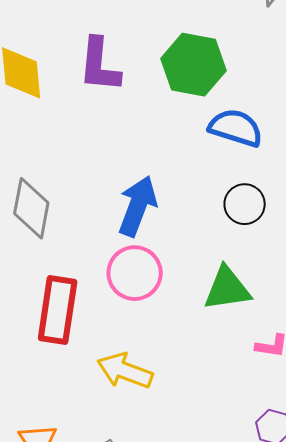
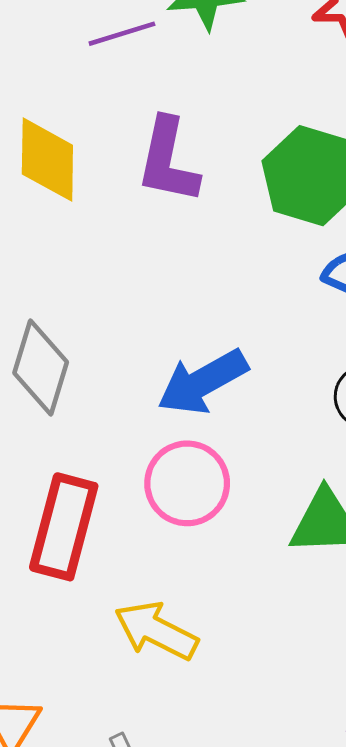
blue arrow: (137, 206) -> (203, 382), turned -146

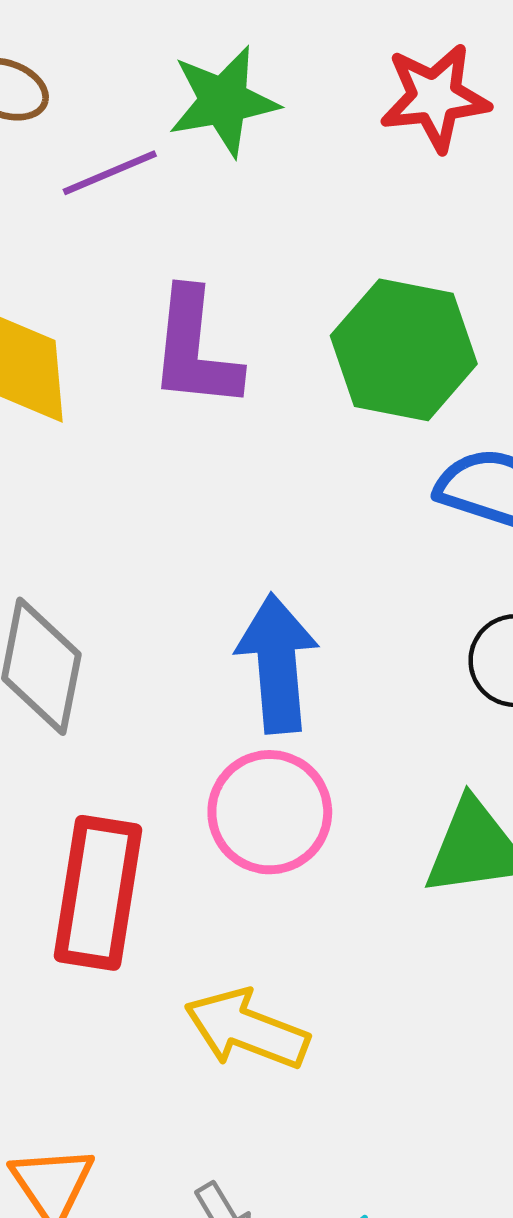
blue arrow: (203, 382) -> (277, 663), turned 120

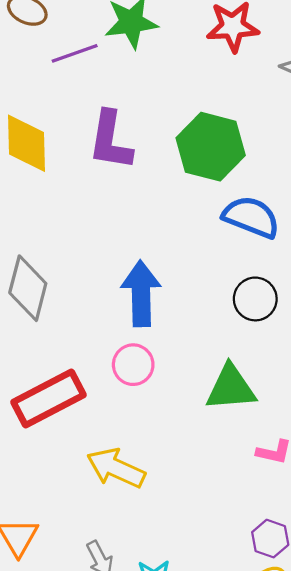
pink circle: (270, 812) -> (133, 365), size x0.7
red rectangle: (98, 893) -> (48, 398), turned 50

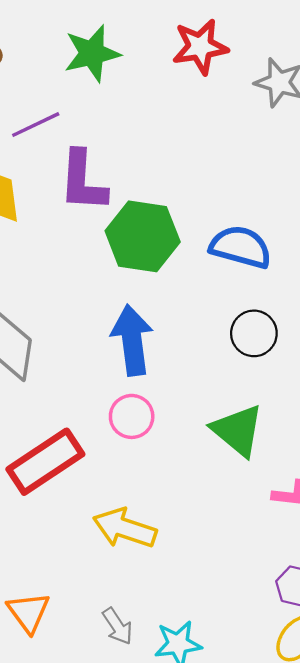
purple line: (75, 53) -> (36, 125), moved
green hexagon: (211, 147) -> (143, 236), moved
green triangle: (231, 388) -> (238, 430), turned 50

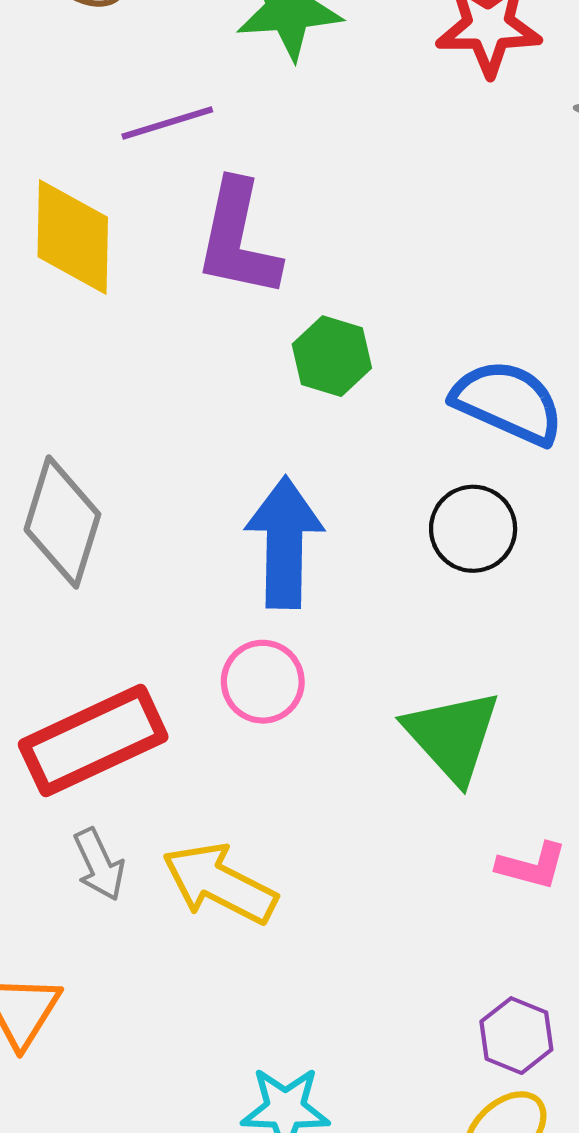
green hexagon: (143, 236) -> (332, 356), size x0.6
black circle: (254, 333) -> (473, 529), moved
gray arrow: (117, 626) -> (99, 864), moved

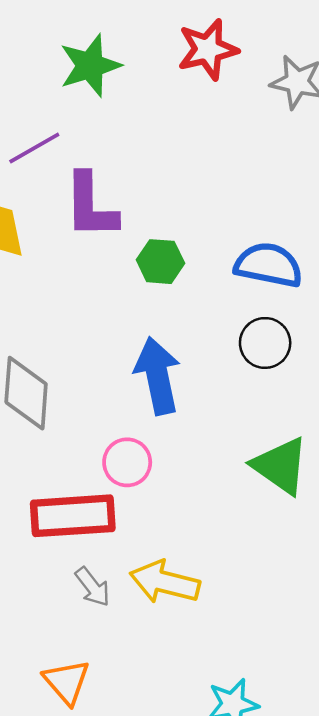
pink circle: (263, 682) -> (127, 462), moved
red rectangle: (93, 741) -> (73, 516), turned 34

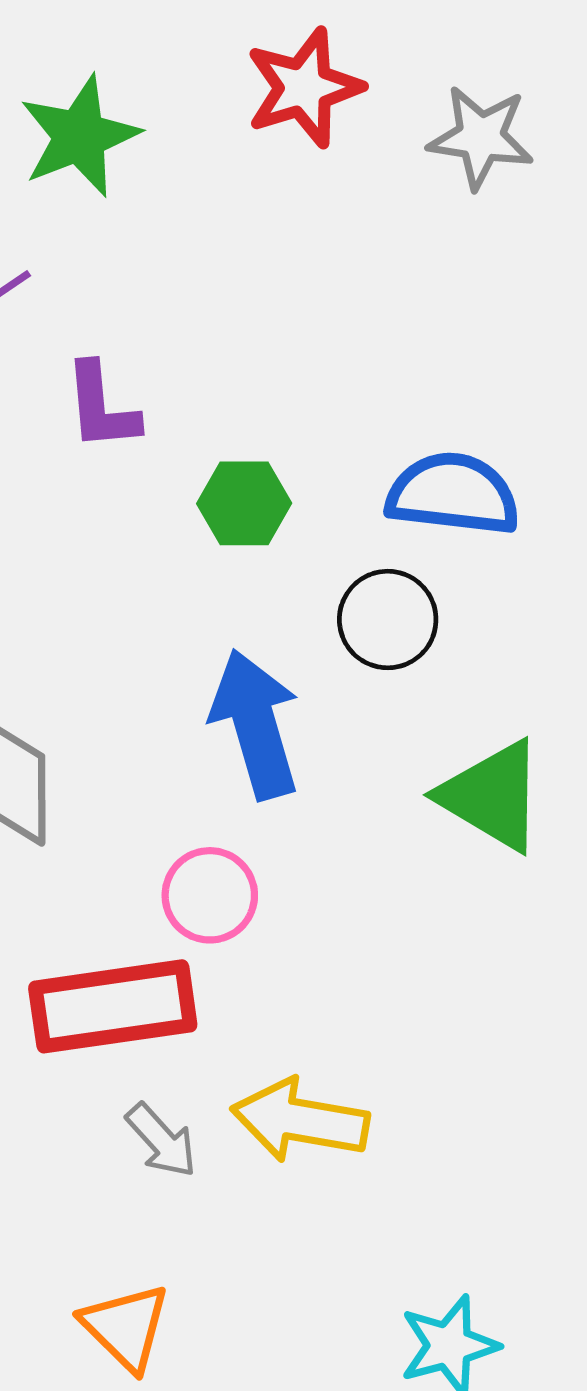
purple L-shape: (91, 206) -> (101, 407), size x0.7
black circle: (265, 343) -> (388, 620), moved
green triangle: (280, 466) -> (492, 796), moved

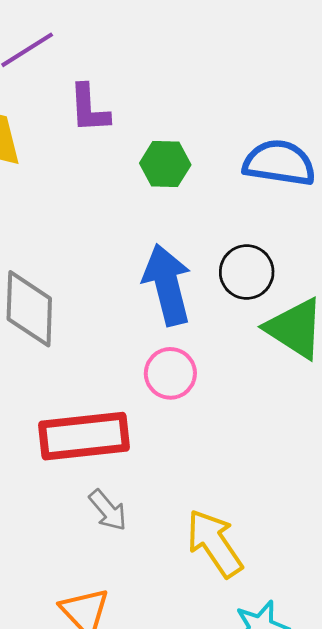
black circle: (388, 620) -> (247, 272), moved
pink circle: (210, 895) -> (170, 373), moved
yellow arrow: (300, 1120) -> (214, 543), moved, turned 44

